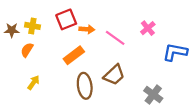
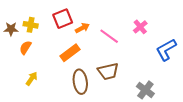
orange arrow: (87, 29) -> (82, 28), turned -32
blue L-shape: (175, 52) -> (166, 50), turned -40
brown trapezoid: (114, 75) -> (108, 71), turned 30

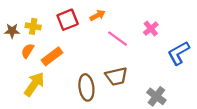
orange arrow: (82, 28) -> (98, 15), moved
orange rectangle: (70, 53) -> (52, 56), moved
yellow arrow: (32, 79) -> (34, 84), size x1.6

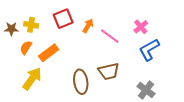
orange arrow: (98, 15) -> (88, 26), moved, turned -32
blue L-shape: (179, 53) -> (149, 50), moved

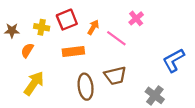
yellow cross: (31, 25) -> (42, 27), moved
pink cross: (141, 27) -> (136, 18), moved
blue L-shape: (149, 50) -> (174, 60), moved
orange rectangle: (49, 53) -> (73, 51), moved, turned 30

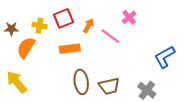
orange semicircle: (27, 50) -> (26, 48), size x1.5
brown trapezoid: (115, 76) -> (109, 86), moved
yellow arrow: (34, 83) -> (17, 82), moved, turned -75

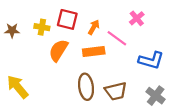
red square: (63, 18) -> (67, 19), turned 36
orange semicircle: (26, 48) -> (58, 50), moved
orange rectangle: (70, 49) -> (94, 51), moved
blue L-shape: (165, 57) -> (151, 60), moved, turned -135

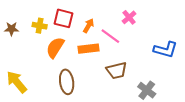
blue L-shape: (151, 60) -> (165, 50), moved
brown ellipse: (86, 87) -> (67, 82), moved
brown trapezoid: (116, 91) -> (117, 70), moved

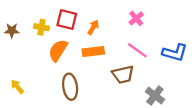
pink line: (110, 36) -> (137, 50), moved
yellow arrow: (17, 82) -> (17, 87), size x0.6

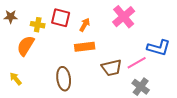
pink cross: (136, 18) -> (124, 17), size x1.6
brown star: (12, 31) -> (11, 17), moved
orange semicircle: (58, 50) -> (26, 46), moved
pink line: (137, 50) -> (137, 63), moved, turned -66

